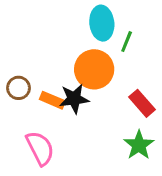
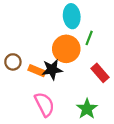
green line: (127, 42) -> (89, 38), moved
green star: (139, 145) -> (87, 109), moved
pink semicircle: (40, 148) -> (44, 104), moved

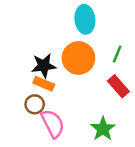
green line: (89, 38) -> (117, 54), moved
brown circle: (13, 62) -> (35, 104), moved
black star: (52, 70) -> (44, 66), moved

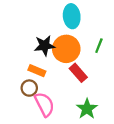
black star: (44, 66) -> (44, 46), moved
red rectangle: (118, 86) -> (78, 73), moved

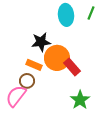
green line: (99, 46) -> (91, 13), moved
orange circle: (66, 49) -> (57, 58), moved
pink semicircle: (44, 104) -> (16, 96), moved, turned -115

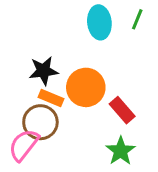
black star: (41, 42) -> (43, 71), moved
red rectangle: (72, 67) -> (122, 110), moved
brown circle: (27, 81) -> (40, 122), size x1.5

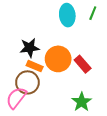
red rectangle: (122, 110) -> (83, 64), moved

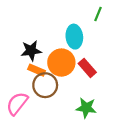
cyan ellipse: (67, 15) -> (74, 37), moved
brown circle: (27, 82) -> (45, 85), moved
green star: (82, 102) -> (86, 108), turned -30

